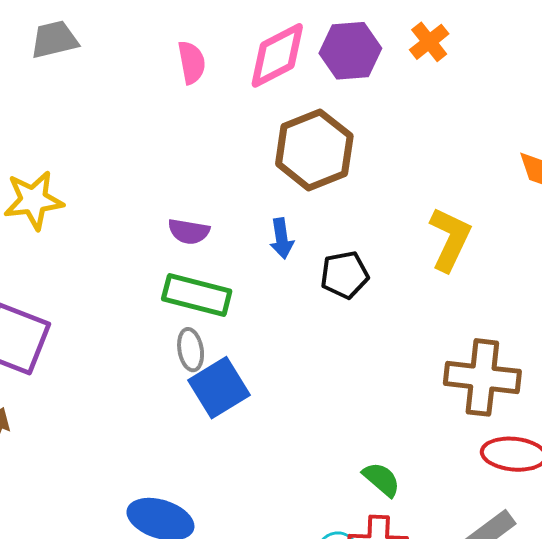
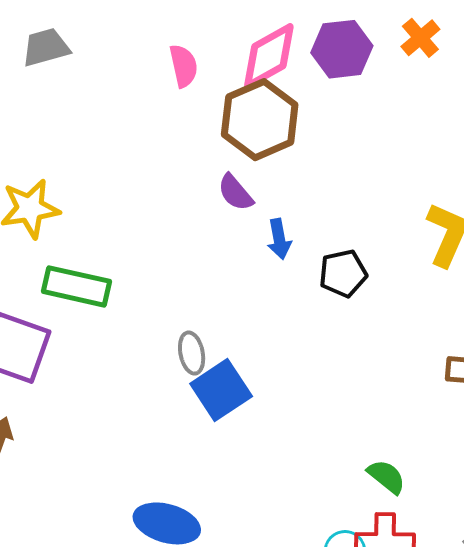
brown hexagon: (314, 150) -> (260, 120), moved
purple semicircle: (189, 231) -> (235, 193), moved, turned 42
green rectangle: (197, 295) -> (77, 286), moved

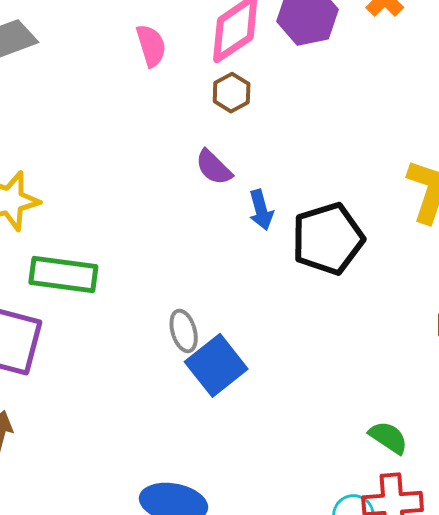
brown hexagon: (260, 120) -> (232, 93), size x0.5
black pentagon: (343, 273) -> (328, 239), size x1.5

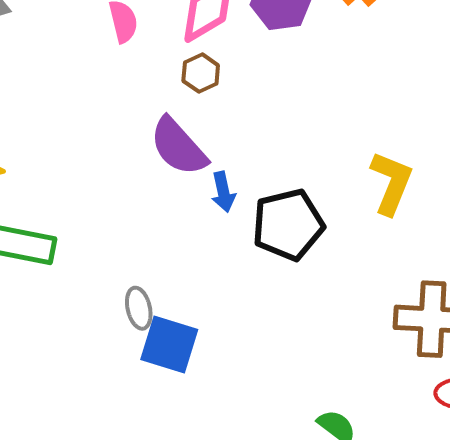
purple semicircle: (214, 167) -> (178, 147), size x1.6
blue square: (216, 365) -> (169, 344), turned -38

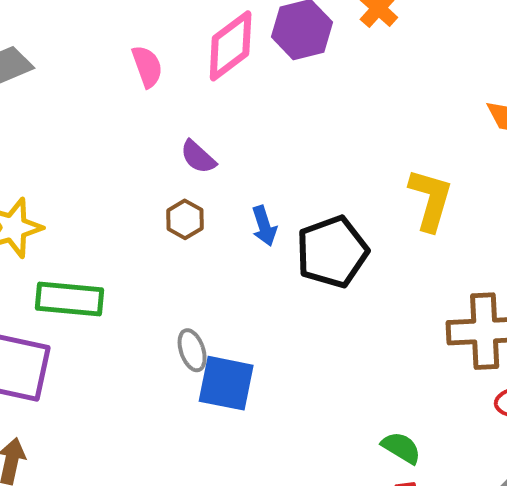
brown hexagon: (201, 73) -> (185, 219), moved
purple semicircle: (178, 147) -> (198, 157), moved, size x0.6

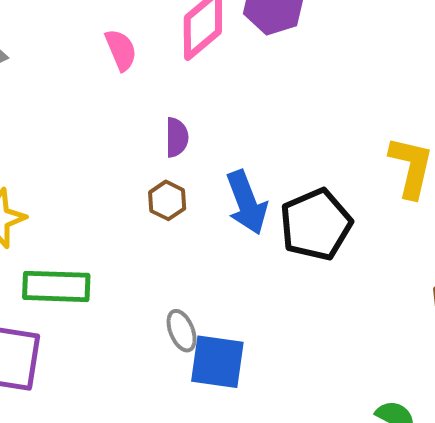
purple semicircle: (198, 157) -> (177, 137), turned -129
blue arrow: (264, 226) -> (247, 203), size x1.6

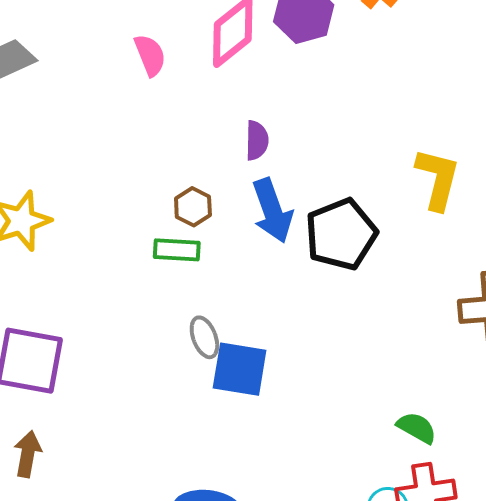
purple semicircle: (177, 137) -> (257, 140), moved
green rectangle: (56, 286) -> (177, 250), moved, size x0.7

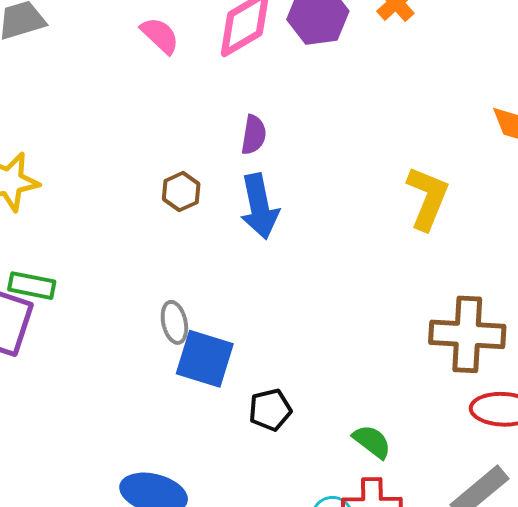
pink semicircle: (150, 55) -> (160, 35), turned -33
black pentagon: (341, 234) -> (270, 410), moved, size x0.6
green rectangle: (177, 250) -> (32, 286), moved

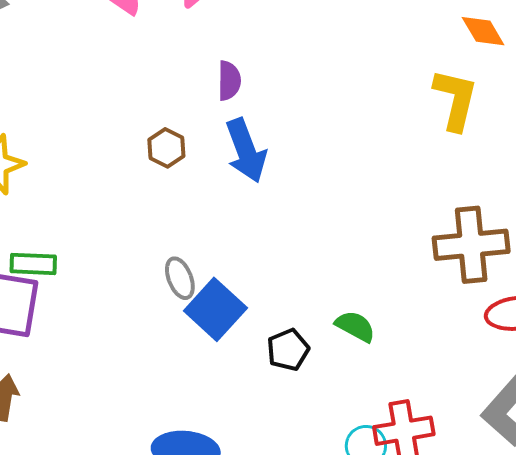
yellow L-shape: (427, 198) -> (455, 100), moved
blue square: (205, 359) -> (215, 309), turned 34
green semicircle: (372, 442) -> (355, 326), moved

